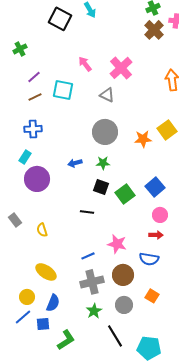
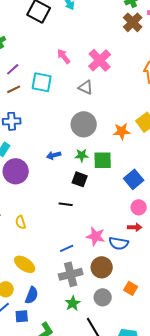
green square: (125, 194) -> (103, 160), moved, turned 36
blue semicircle: (149, 259) -> (119, 243), moved

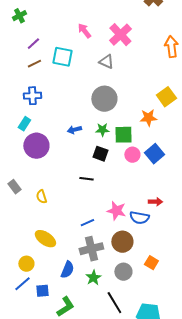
orange star: (122, 131) -> (148, 118), moved
pink circle: (139, 207) -> (132, 155), moved
blue semicircle: (32, 295) -> (67, 270), moved

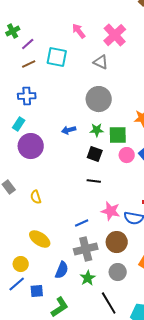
green cross: (19, 16) -> (13, 31), moved
black line: (86, 179) -> (94, 181), moved

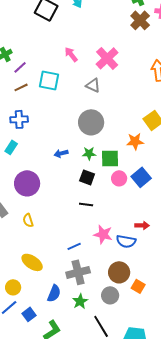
purple circle: (31, 146) -> (27, 183), moved
brown circle: (117, 242) -> (119, 272), moved
blue square: (37, 291) -> (29, 314), turned -32

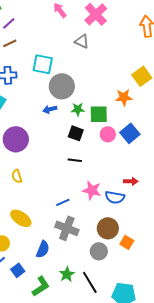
cyan square: (49, 80) -> (43, 64), moved
gray circle: (91, 122) -> (62, 86), moved
gray cross: (78, 272) -> (67, 228), turned 35
green star: (80, 301) -> (67, 274), moved

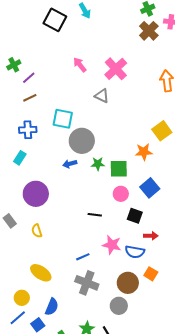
black square: (76, 133) -> (135, 216), moved
pink circle: (108, 134) -> (121, 194), moved
orange square: (127, 242) -> (151, 274), moved
blue semicircle: (43, 249) -> (52, 307), moved

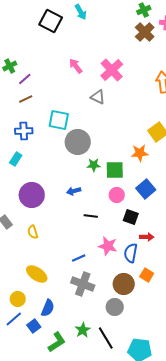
blue arrow: (70, 164) -> (74, 191), moved
blue semicircle: (135, 252) -> (131, 253), turned 90

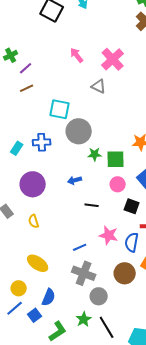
blue cross: (24, 131) -> (42, 142), moved
gray circle: (115, 307) -> (99, 296), moved

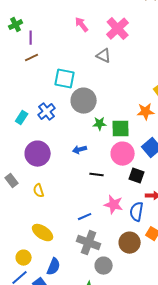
purple line: (26, 68) -> (31, 38), turned -48
blue cross: (42, 142) -> (47, 112), turned -36
pink circle: (118, 184) -> (123, 154), size x1.5

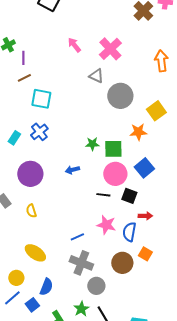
cyan square: (65, 79) -> (41, 99), moved
gray circle: (84, 101) -> (120, 96), moved
black line: (97, 175) -> (103, 195), moved

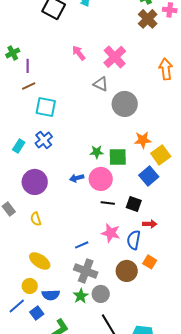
yellow square: (156, 111) -> (161, 155), moved
pink circle: (115, 174) -> (101, 179), moved
yellow circle: (16, 278) -> (30, 286), moved
blue semicircle: (46, 287) -> (51, 295), turned 66
green star: (81, 309) -> (81, 296), moved

